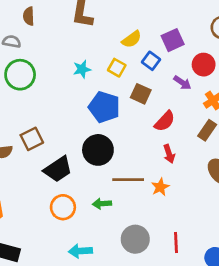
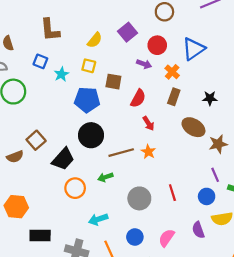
blue square: (151, 61) -> (40, 61), moved

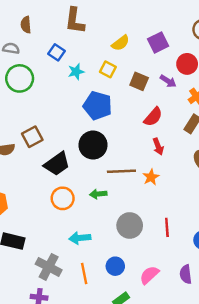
brown square: (113, 82) -> (139, 81), moved

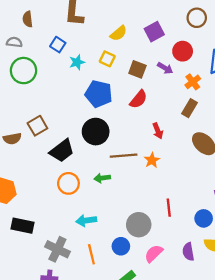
red semicircle: (153, 117) -> (138, 99), moved
gray circle: (130, 225) -> (139, 225), moved

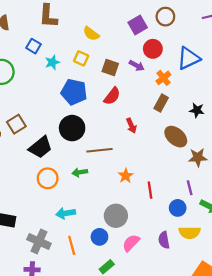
purple square: (154, 32) -> (138, 25), moved
yellow semicircle: (118, 33) -> (91, 34), turned 77
orange star: (152, 160) -> (126, 176), moved
red line: (169, 208) -> (150, 190), moved

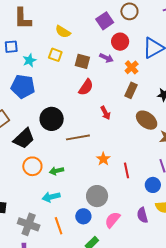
blue square: (34, 46) -> (11, 47), turned -32
blue pentagon: (74, 92) -> (23, 86), moved
green arrow: (80, 172) -> (57, 171), moved

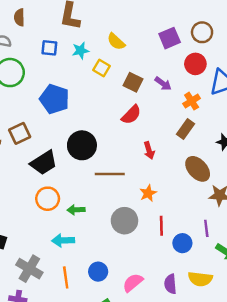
red circle: (120, 42) -> (195, 64), moved
cyan star: (29, 60) -> (80, 51), moved
orange star: (103, 159) -> (148, 193), moved
blue circle: (153, 185) -> (182, 243), moved
gray circle: (97, 196) -> (124, 221), moved

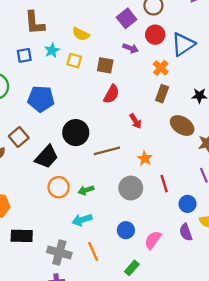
purple arrow: (163, 84) -> (131, 48), moved
blue circle: (182, 243) -> (188, 204), moved
blue circle: (98, 272) -> (126, 230), moved

